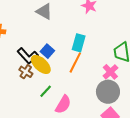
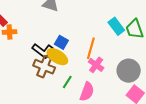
cyan rectangle: (79, 43) -> (116, 26), moved, turned -42
brown cross: (26, 72) -> (44, 67), size x1.5
pink cross: (110, 72) -> (96, 65), moved

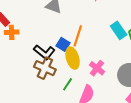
orange line: (91, 48) -> (78, 36), moved
yellow ellipse: (57, 57) -> (73, 58), moved, turned 40

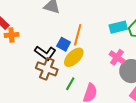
cyan rectangle: (119, 30) -> (118, 27), turned -66
yellow ellipse: (73, 58) -> (74, 57), turned 65
pink cross: (97, 68) -> (117, 57), moved

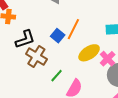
black L-shape: (45, 53) -> (25, 39), moved, turned -65
yellow ellipse: (74, 57) -> (89, 53), moved

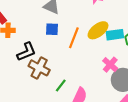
blue square: (58, 36) -> (52, 29), moved, turned -32
yellow ellipse: (89, 53) -> (98, 30), moved

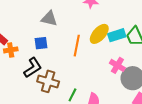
blue square: (52, 29) -> (41, 43), moved

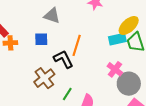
yellow ellipse: (99, 34) -> (129, 26), moved
black L-shape: (33, 68) -> (63, 59), moved, turned -90
brown cross: (48, 81) -> (44, 78), turned 30

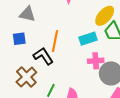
cyan rectangle: (117, 39) -> (88, 39), moved
pink cross: (115, 69) -> (96, 61), turned -35

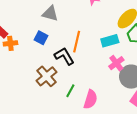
blue square: (19, 39) -> (41, 38), turned 32
pink cross: (96, 61) -> (116, 63), turned -35

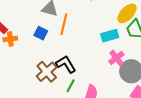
orange line: (77, 42) -> (64, 24), moved
black L-shape: (64, 56) -> (66, 64), moved

